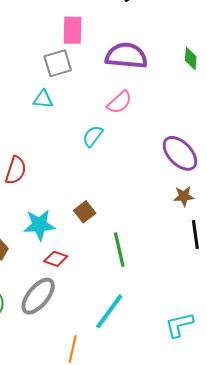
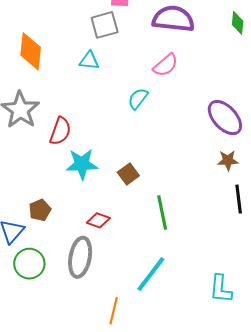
cyan star: (39, 225) -> (82, 164), moved
gray ellipse: (38, 296) -> (80, 257), turned -30
cyan L-shape: (179, 325) -> (221, 289), turned -72

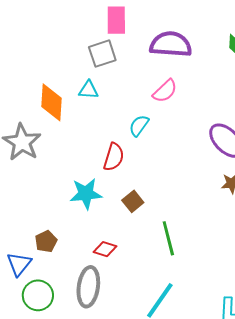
orange diamond: (31, 51) -> (51, 102), moved
red semicircle: (60, 131) -> (114, 157), moved

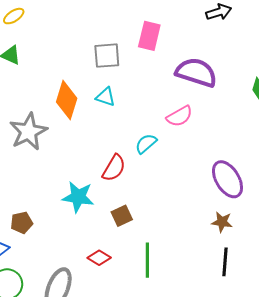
gray square: (102, 54) -> (107, 56), moved
brown pentagon: (46, 241) -> (22, 223), moved
red diamond: (105, 249) -> (99, 258), moved

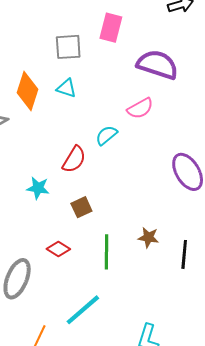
cyan star: (78, 197) -> (38, 188), size x0.7
brown star: (222, 222) -> (148, 237), moved

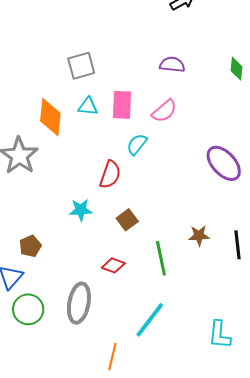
pink rectangle: (111, 28) -> (122, 105), moved
purple semicircle: (157, 65) -> (172, 65), size x0.6

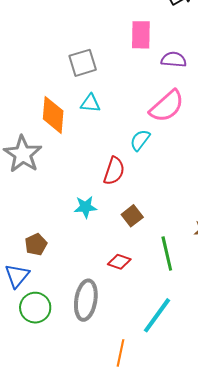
pink rectangle: (122, 105) -> (141, 35), moved
pink semicircle: (164, 111) -> (167, 106), size x1.4

